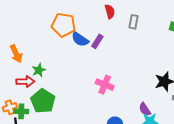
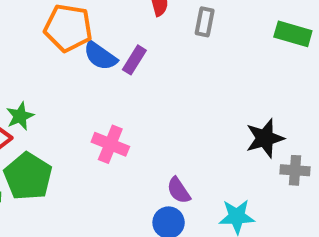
pink cross: (105, 85) -> (110, 144), moved
purple semicircle: (145, 109) -> (179, 190), moved

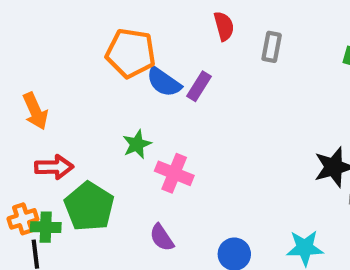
green star: (20, 116) -> (137, 144), moved
purple semicircle: (179, 190) -> (162, 238), moved

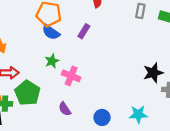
gray rectangle: (272, 47) -> (140, 11), moved
blue semicircle: (164, 82) -> (51, 32), moved

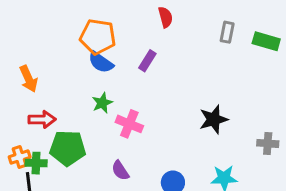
black star: (153, 73) -> (214, 119), moved
green pentagon: (27, 93) -> (68, 148), turned -30

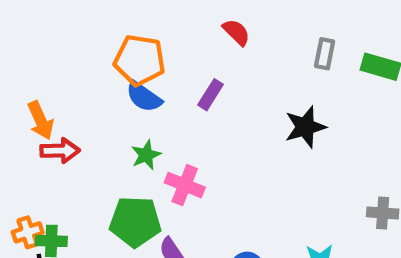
red semicircle: (165, 17) -> (236, 32), turned -30
red arrow: (42, 119) -> (60, 151), moved
black star: (214, 119) -> (305, 127), moved
green pentagon: (68, 148) -> (135, 222), moved

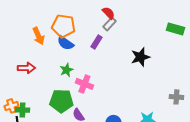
gray rectangle: (325, 54) -> (109, 24), moved, turned 32
orange arrow: (41, 120) -> (38, 36), moved

